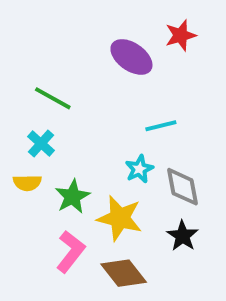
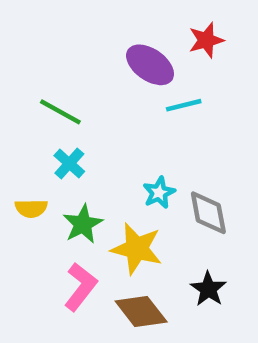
cyan line: (161, 126) -> (184, 105), moved
cyan cross: (41, 143) -> (69, 163), moved
black star: (183, 236) -> (208, 289), moved

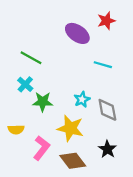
cyan line: (184, 105) -> (103, 65), moved, turned 30
cyan cross: (69, 163) -> (25, 84), moved
yellow semicircle: (31, 208) -> (16, 129), moved
green star: (83, 224) -> (43, 102), moved, turned 30

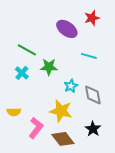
green star: (43, 102) -> (49, 67), moved

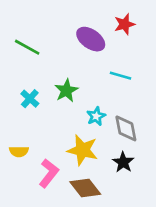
green line: (27, 50) -> (27, 47), moved
green star: (49, 67) -> (66, 91), turned -30
black star: (93, 129) -> (123, 162), moved

